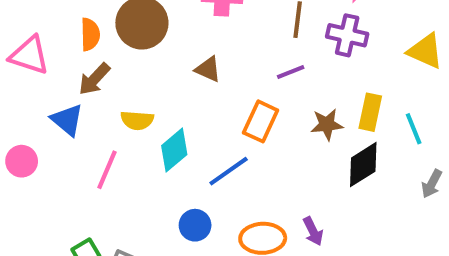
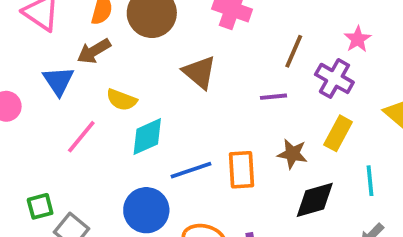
brown triangle: (208, 69) -> (199, 72), size x1.4
yellow rectangle: (370, 112) -> (338, 133), moved
orange rectangle: (261, 121) -> (242, 170), moved, turned -45
blue circle: (195, 225) -> (146, 210), size x1.5

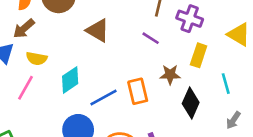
purple line: (274, 97) -> (151, 38), turned 48
yellow semicircle: (122, 100) -> (37, 59), moved
black diamond: (315, 200) -> (191, 103), turned -40

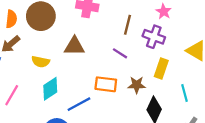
brown triangle: (98, 30) -> (74, 46), turned -30
yellow semicircle: (37, 59) -> (41, 62), moved
orange rectangle: (138, 91) -> (106, 84), moved, turned -70

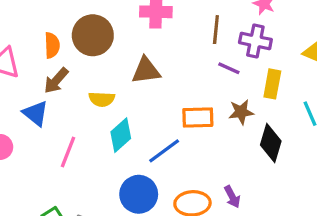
purple line: (120, 53) -> (229, 68), moved

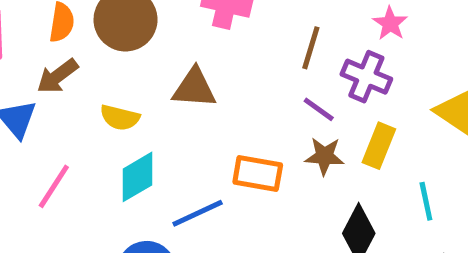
brown star: (241, 112) -> (324, 156), moved

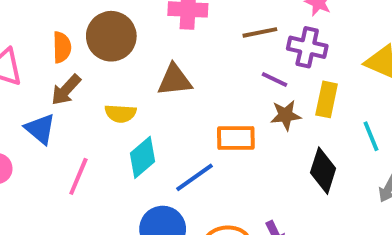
brown line: (311, 48) -> (260, 32), turned 72

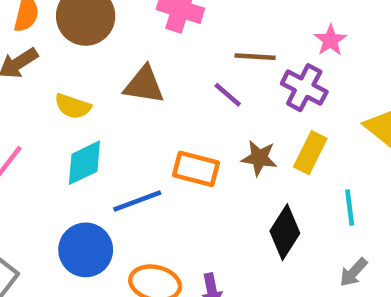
purple line: (275, 79) -> (228, 95), moved

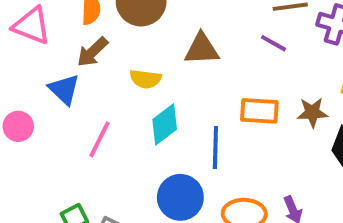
brown star: (259, 158) -> (312, 112), moved
blue line: (137, 201) -> (215, 148), turned -57

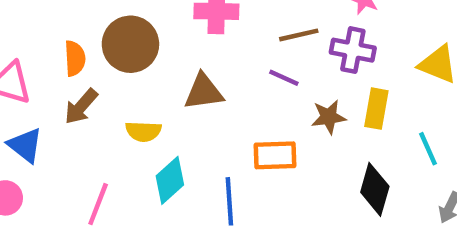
blue triangle: (64, 89) -> (25, 145), moved
brown star: (312, 112) -> (329, 117), moved

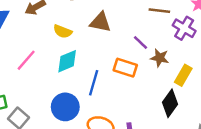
purple line: (284, 78) -> (141, 42), moved
yellow rectangle: (376, 109) -> (183, 75), moved

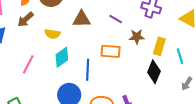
purple line: (141, 42) -> (116, 19), moved

